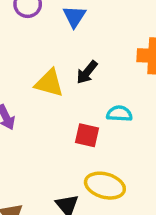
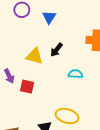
red square: (87, 135) -> (27, 87), moved

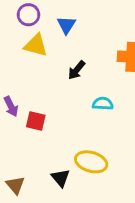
yellow triangle: (34, 56) -> (36, 45), moved

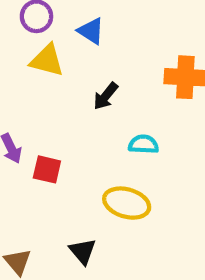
blue triangle: (66, 25) -> (91, 31), turned -30
yellow ellipse: (91, 162) -> (127, 203), moved

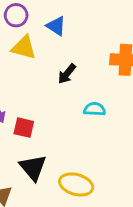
yellow ellipse: (127, 203) -> (76, 184), moved
black triangle: (83, 251) -> (33, 168), moved, size x1.4

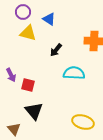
cyan semicircle: (95, 109) -> (74, 73), size x1.5
yellow ellipse: (76, 184) -> (83, 122), moved

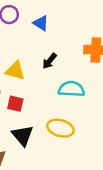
yellow triangle: (28, 33) -> (15, 71), moved
yellow ellipse: (83, 122) -> (60, 128), moved

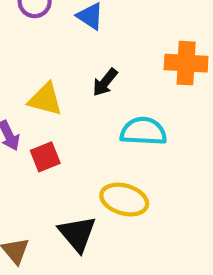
red square: (15, 104) -> (45, 157), turned -35
black triangle: (23, 135) -> (77, 234), moved

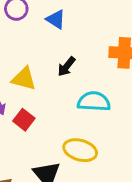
red square: (45, 157) -> (24, 120), turned -30

